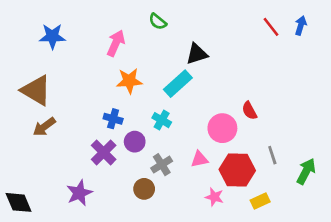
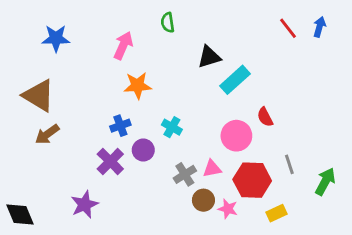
green semicircle: (158, 22) -> (168, 23), turned 42
cyan rectangle: (178, 84) -> (235, 80), moved
blue cross: (113, 119) -> (120, 126), turned -36
gray cross: (162, 165) -> (185, 174), moved
brown circle: (144, 189) -> (203, 200), moved

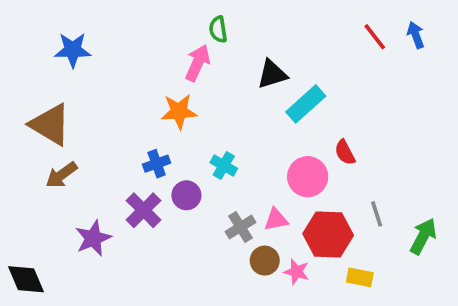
blue arrow: (320, 27) -> (416, 35), turned -36
pink arrow: (123, 45) -> (198, 63), moved
purple star: (85, 204) -> (93, 238), moved
yellow rectangle: (277, 213) -> (360, 277), turned 36

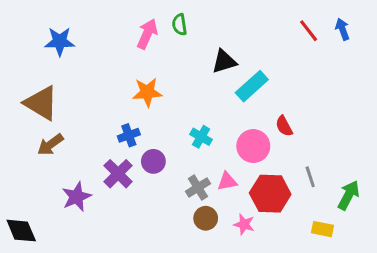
pink arrow: (198, 63) -> (147, 34), moved
cyan cross: (224, 165) -> (201, 137), moved
brown circle: (265, 261) -> (206, 218), moved
yellow rectangle: (360, 277) -> (322, 229), moved

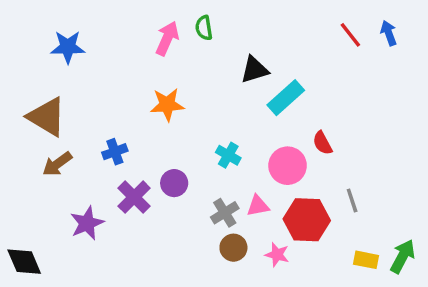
blue cross: (129, 135) -> (115, 152), moved
green arrow: (349, 195) -> (403, 256), moved

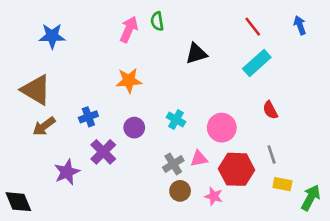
red line: (350, 35) -> (253, 27), moved
cyan rectangle: (286, 98) -> (257, 63), moved
red semicircle: (322, 143) -> (270, 110), moved
purple circle: (174, 183) -> (134, 128), moved
yellow rectangle: (366, 260) -> (282, 184), moved

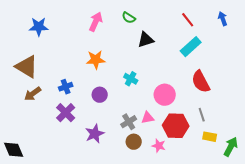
green semicircle: (157, 21) -> (129, 18), moved, turned -48
red semicircle: (270, 110) -> (201, 82), size x1.6
cyan cross: (176, 120) -> (131, 79), moved
purple cross: (103, 152) -> (66, 113), moved
purple star: (67, 172) -> (95, 134), moved

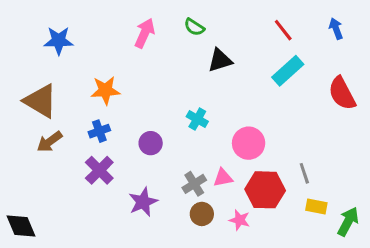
orange star: (96, 60) -> (105, 90), moved
red semicircle: (201, 82) -> (342, 93), moved

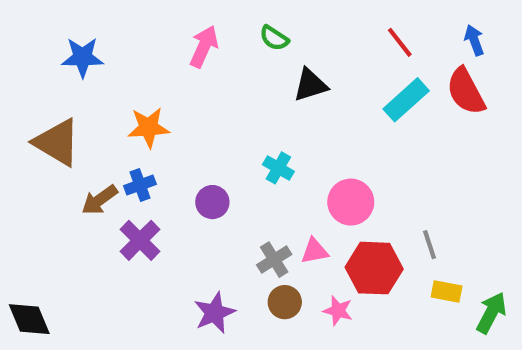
red semicircle: (342, 93) -> (466, 91), moved
brown arrow: (50, 142) -> (100, 200), moved
purple star: (143, 202) -> (214, 313), moved

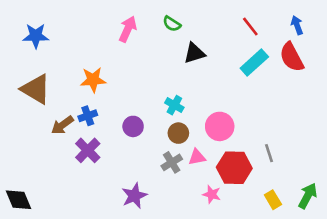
blue star: (82, 57) -> (36, 36), moved
yellow rectangle: (447, 291) -> (273, 200), moved, turned 48
brown circle: (285, 302) -> (178, 133), moved

